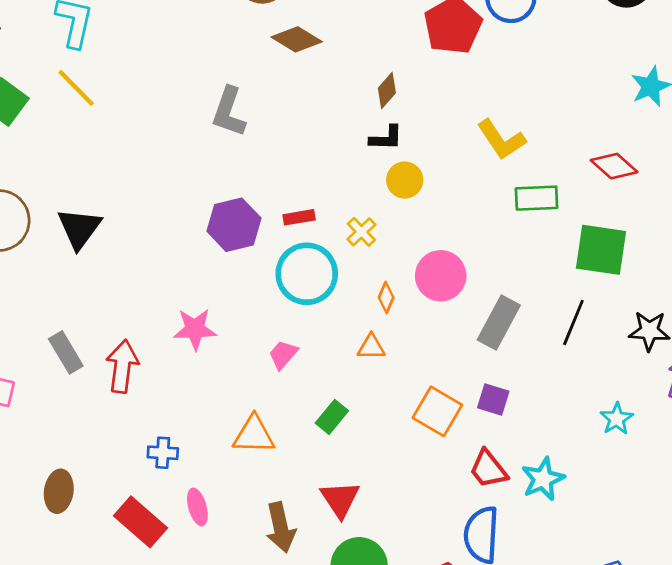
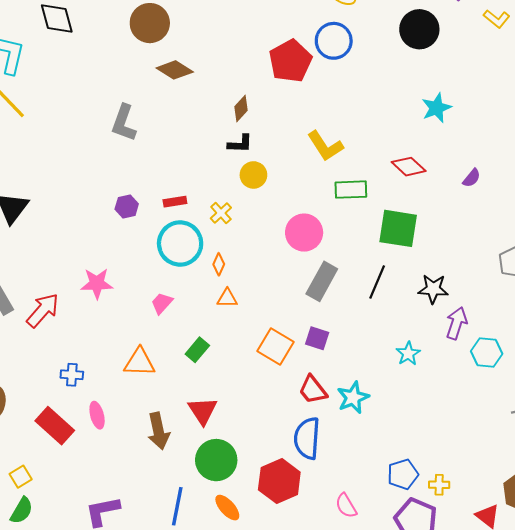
purple hexagon: (234, 225) -> (127, 206), size x0.6
pink circle: (441, 276) -> (304, 233), moved
orange diamond: (386, 298) -> (219, 264), moved
red arrow: (122, 366) -> (43, 310), turned 33

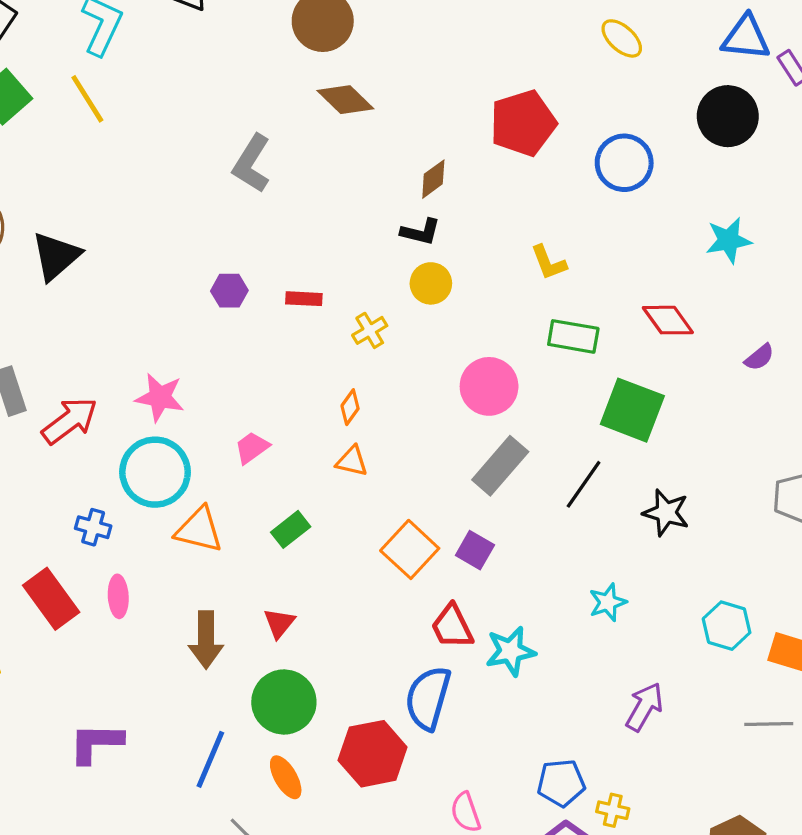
blue circle: (334, 41) -> (624, 163), moved
yellow L-shape: (325, 146) -> (549, 262), size x0.7
cyan circle: (180, 243) -> (155, 472), moved
purple arrow: (457, 323) -> (644, 707), moved
red triangle: (203, 411) -> (279, 623), size x0.7

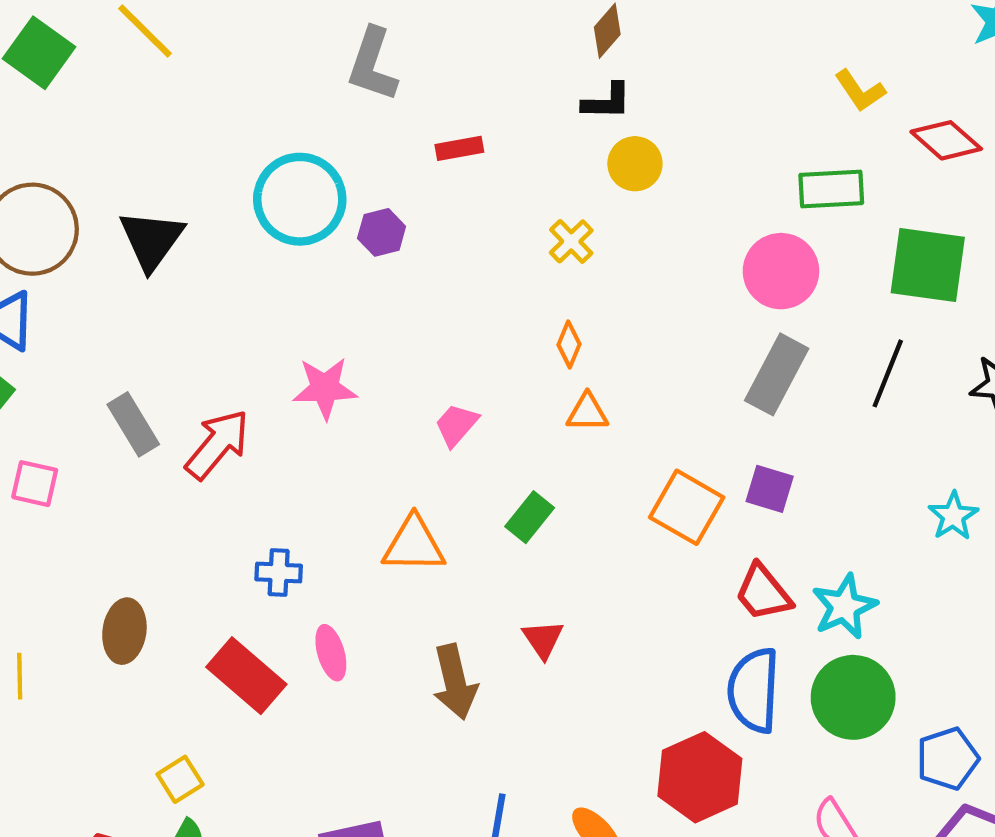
yellow L-shape: (549, 262) -> (860, 91), moved
red rectangle: (304, 299) -> (459, 148), moved
pink circle: (489, 386) -> (781, 271), moved
cyan circle: (155, 472) -> (300, 199), moved
green circle: (284, 702) -> (853, 697), moved

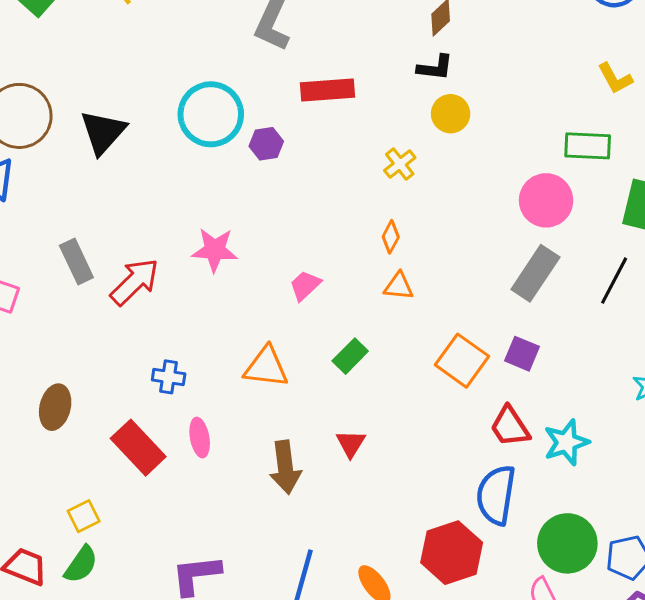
red rectangle: (459, 148) -> (327, 90), size x1.6
green circle: (853, 697) -> (567, 543), moved

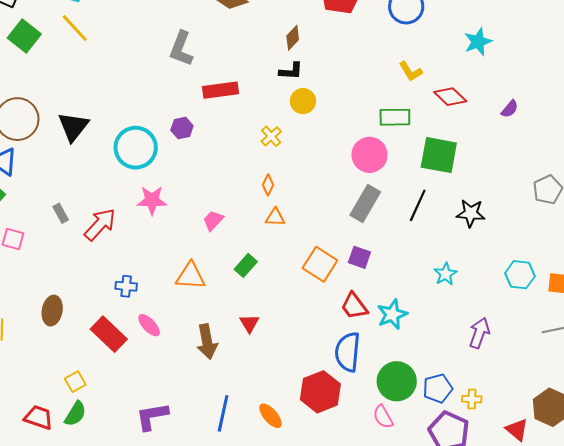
cyan circle: (211, 114) -> (136, 148), moved
gray rectangle: (76, 261) -> (61, 213), size x0.7
pink ellipse: (200, 438) -> (149, 325), turned -30

